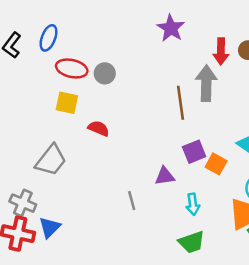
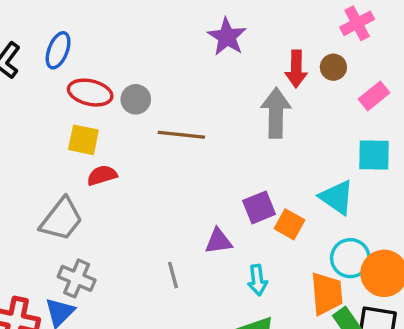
brown line: (181, 103) -> (181, 135), moved, turned -76
red semicircle: (99, 128) -> (102, 175), moved, turned -40
gray cross: (23, 203) -> (77, 278), moved

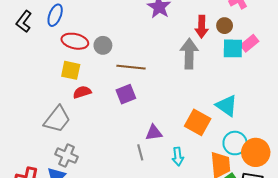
cyan square: (374, 155) -> (233, 48), moved
purple square: (259, 207) -> (126, 94), moved
orange square: (289, 224) -> (198, 122), size x1.4
gray line: (173, 275) -> (140, 152), moved

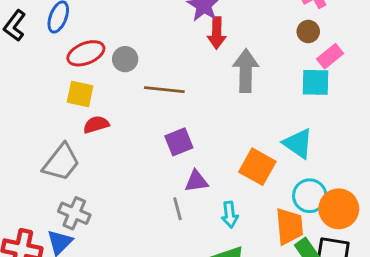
brown circle: (225, 26) -> (308, 32), moved
red arrow: (202, 27) -> (217, 33), moved
red ellipse: (75, 41) -> (86, 53), turned -35
cyan square: (233, 48) -> (316, 82), moved
purple square: (126, 94) -> (179, 142), moved

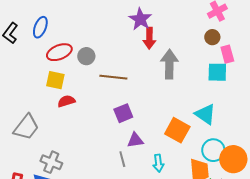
pink rectangle: (330, 56) -> (227, 54), turned -66
gray trapezoid: (61, 162) -> (26, 127), moved

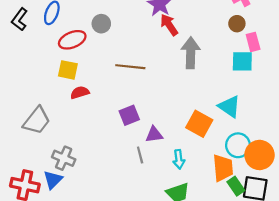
red arrow: (149, 38) -> (169, 25), turned 145
gray circle: (86, 56) -> (101, 24), moved
purple square: (123, 113) -> (129, 115), moved

